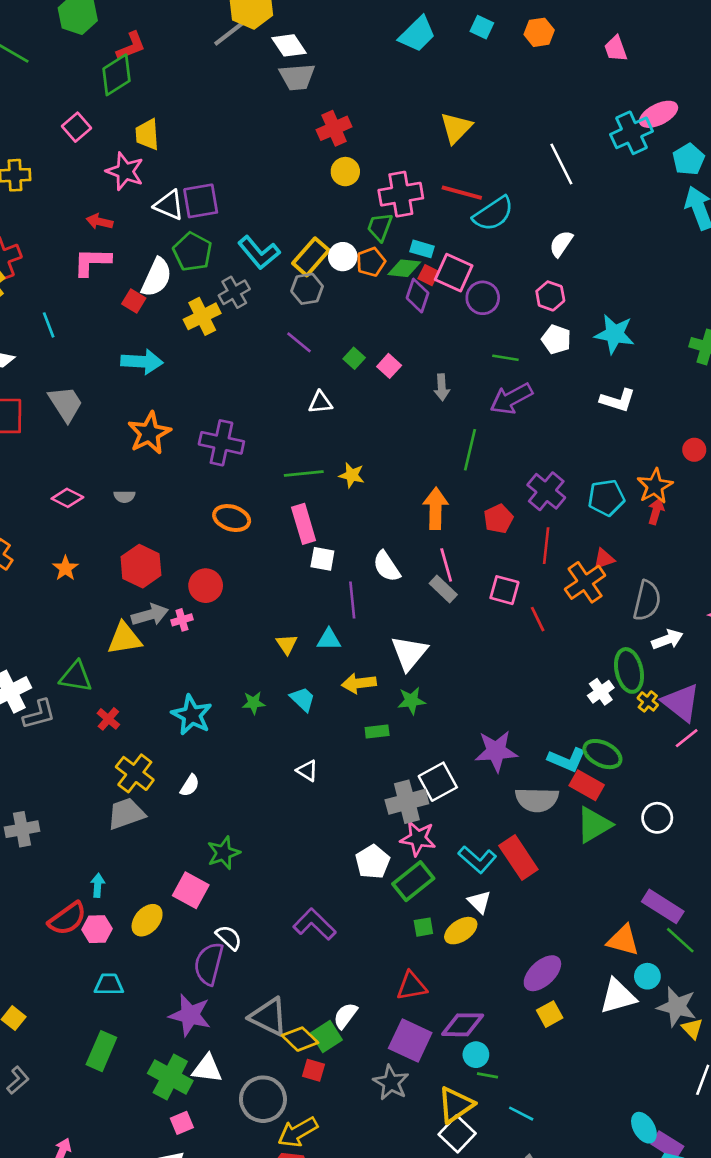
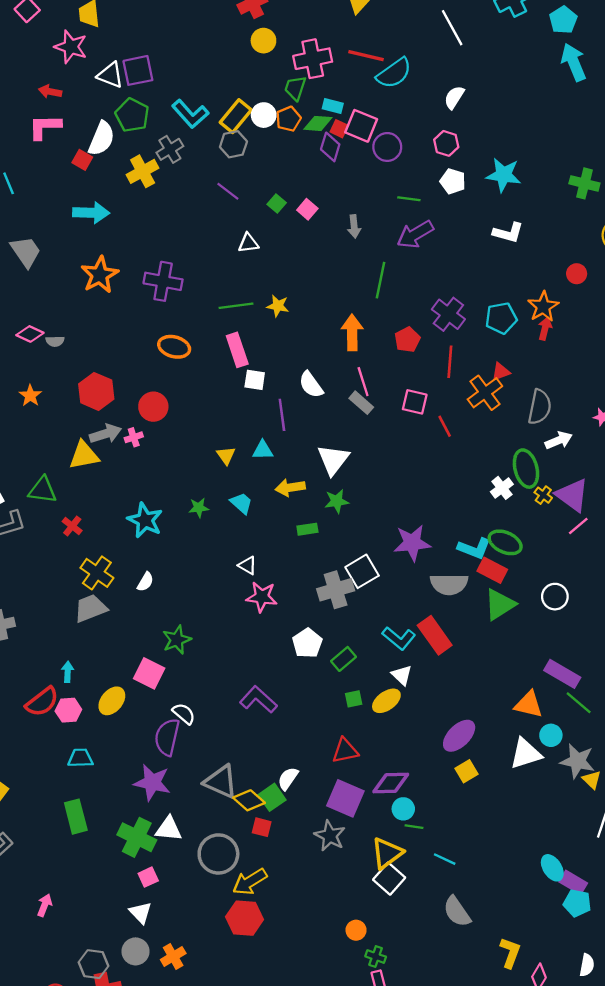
gray semicircle: (124, 497) -> (55, 341), moved
pink star: (418, 838) -> (262, 597), moved
green rectangle: (413, 881) -> (343, 659), size x0.7
green rectangle: (101, 1051) -> (76, 817), turned -36

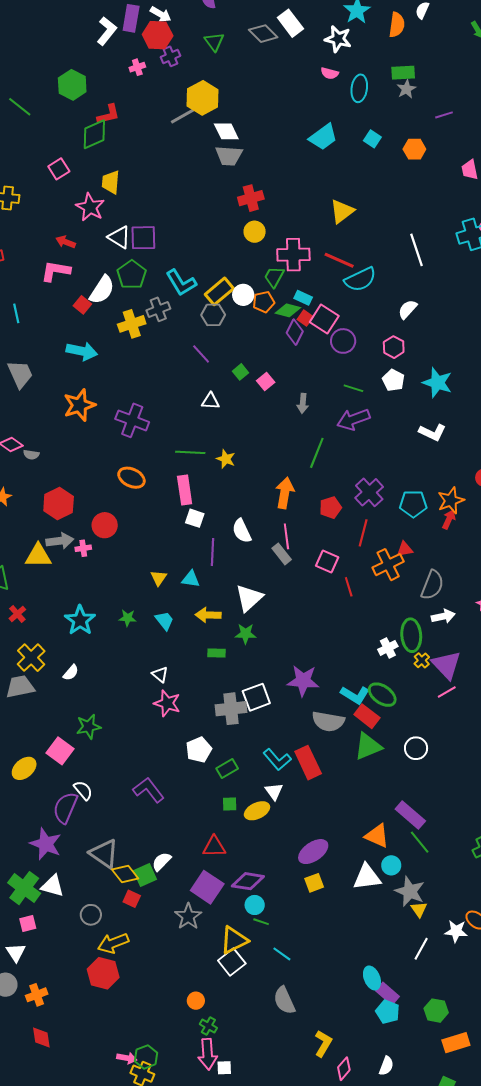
gray circle: (218, 854) -> (91, 915), size x0.6

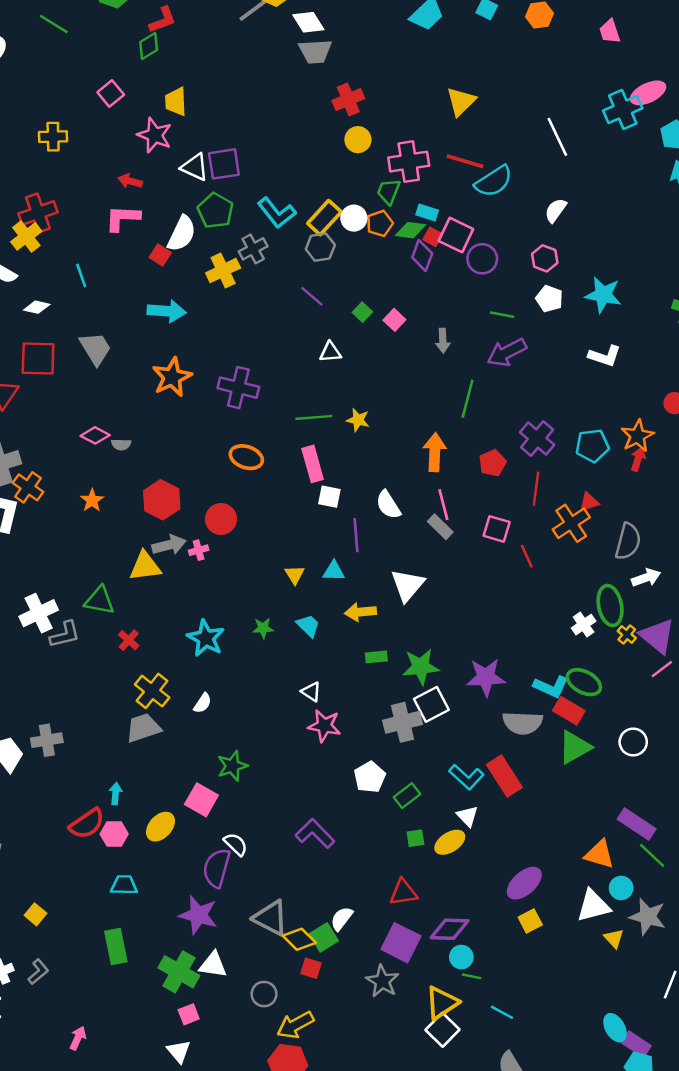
green diamond: (94, 134) -> (149, 46), size x0.7
green star: (246, 634) -> (421, 667), moved, size x1.4
yellow triangle: (419, 909) -> (614, 938), moved

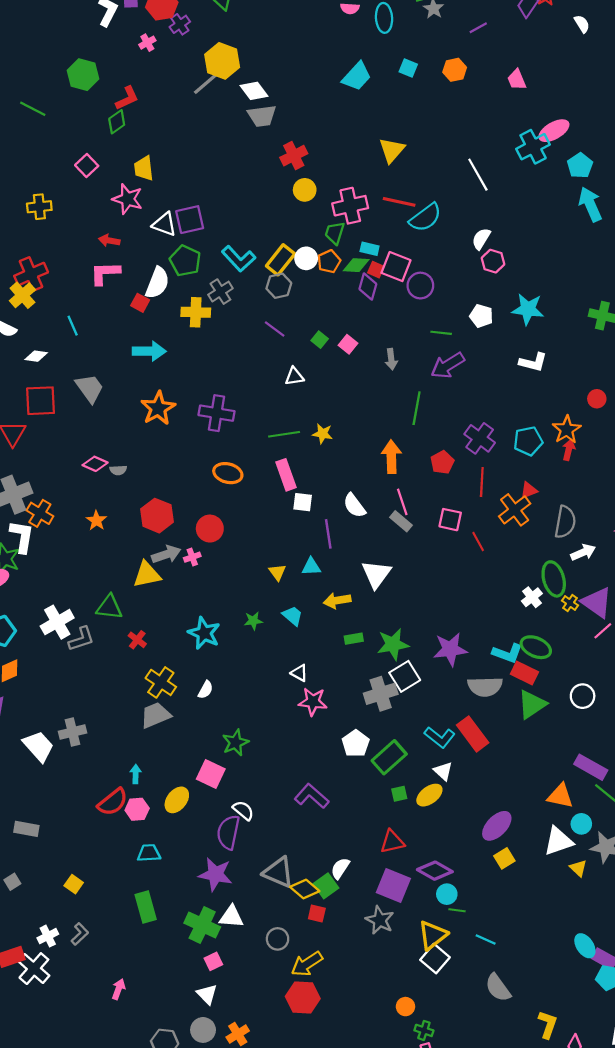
pink hexagon: (545, 258) -> (493, 261), moved
yellow cross: (223, 270) -> (196, 312), turned 32
green rectangle: (407, 796) -> (389, 757), size x1.5
purple diamond: (450, 929) -> (435, 871), turned 32

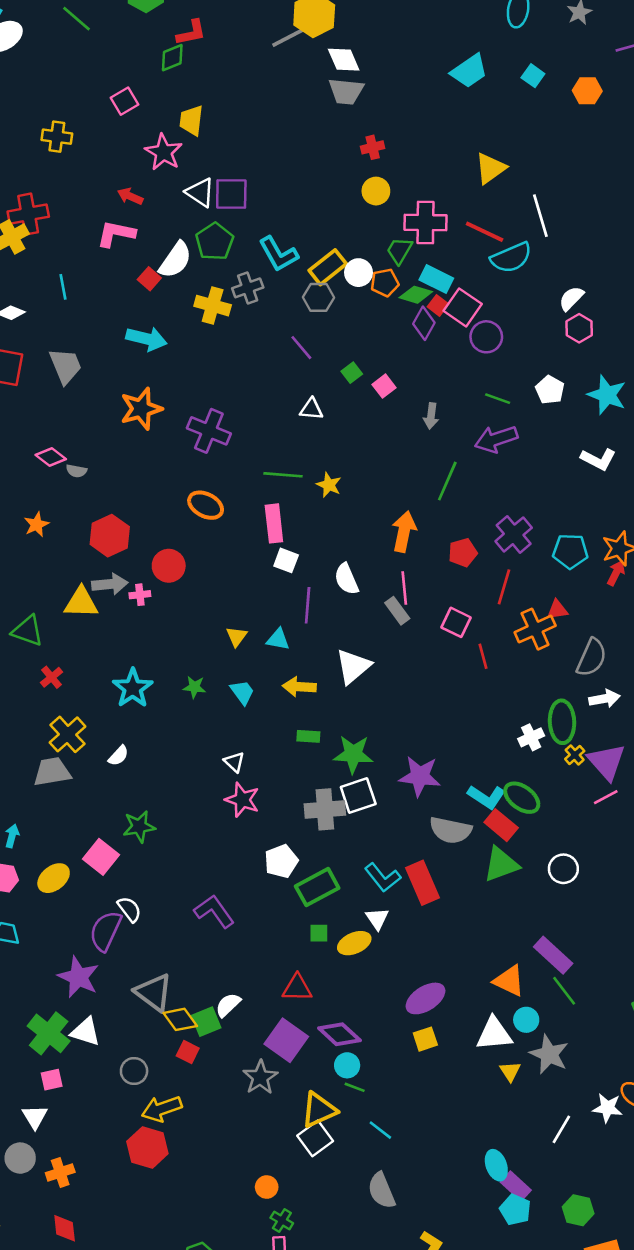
red cross: (294, 156) -> (373, 147), size x0.7
white line: (478, 175) -> (540, 216), moved
cyan rectangle: (370, 249) -> (436, 279), size x1.4

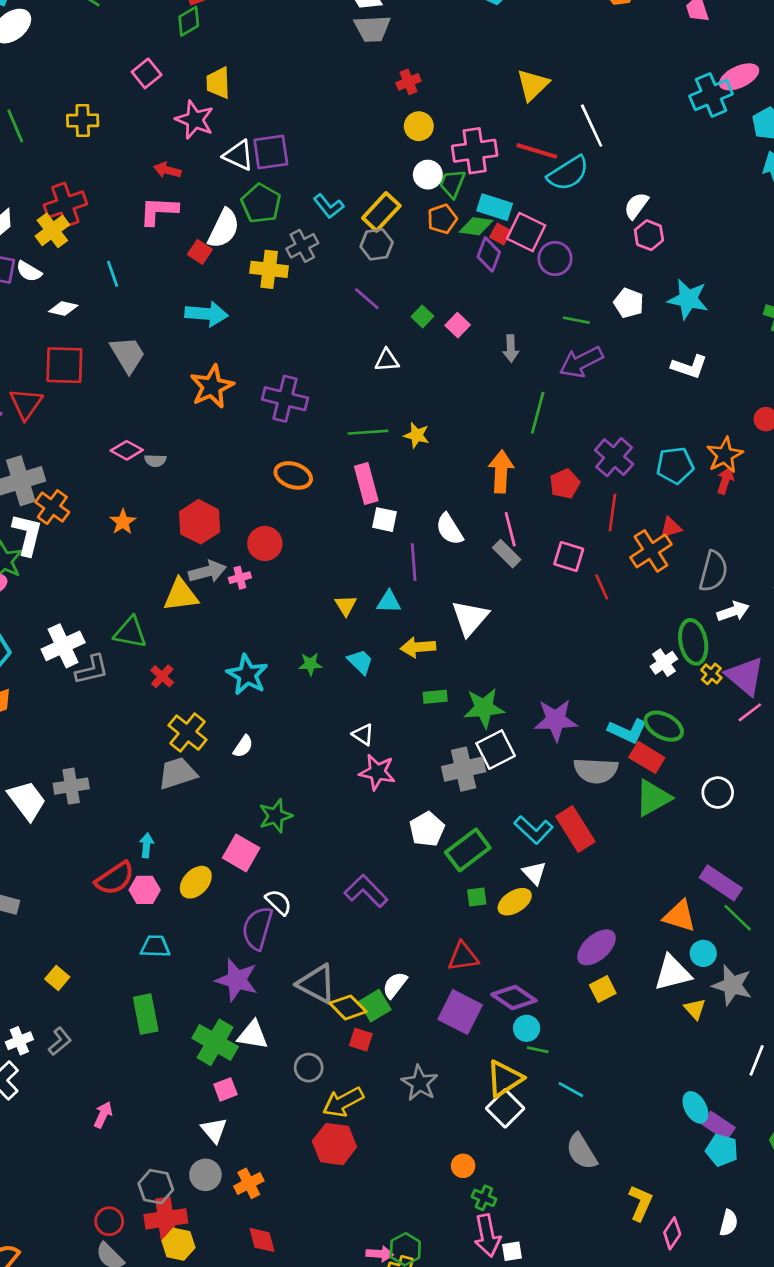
cyan L-shape: (278, 254) -> (329, 206), size x0.7
white circle: (359, 273) -> (428, 175), moved
gray star: (260, 1077) -> (420, 1083), moved

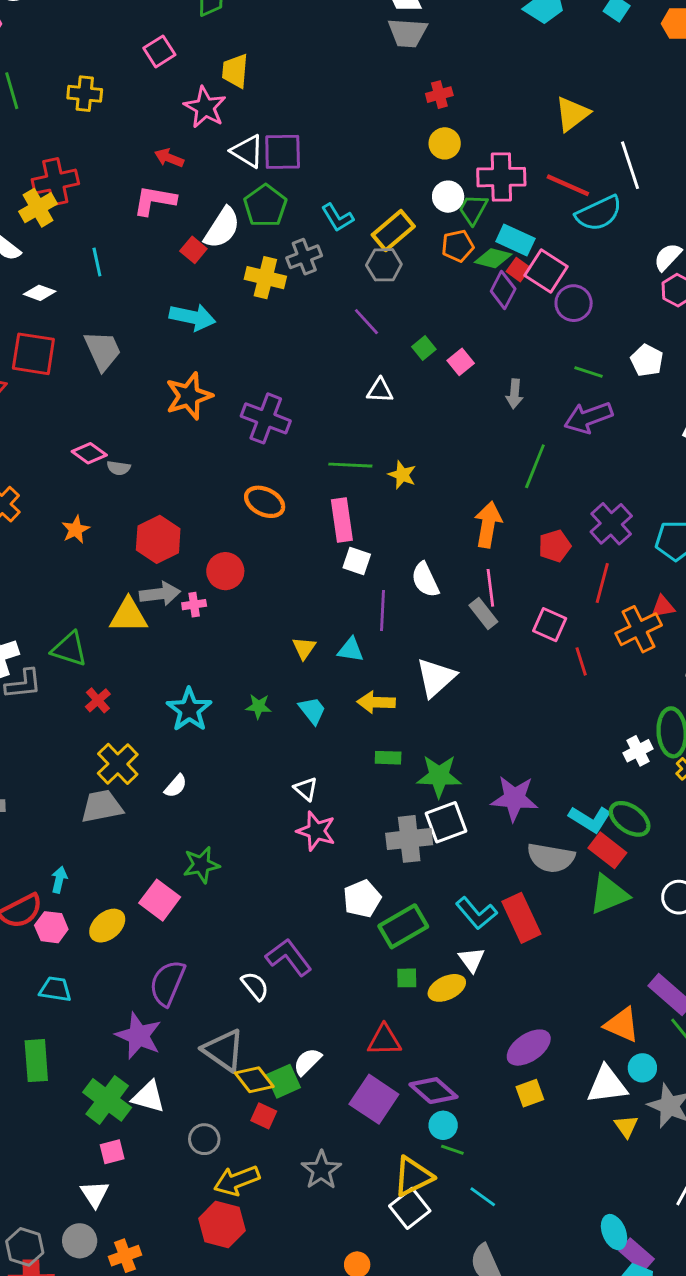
white semicircle: (279, 902) -> (255, 986), moved

